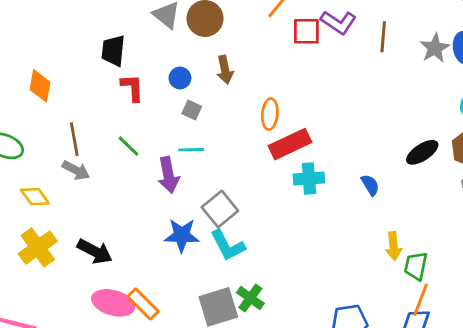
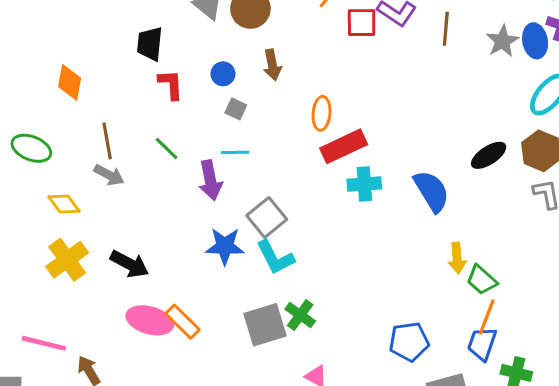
blue semicircle: (370, 185) -> (432, 191), size x1.8
green trapezoid: (416, 266) -> (482, 280), turned -60

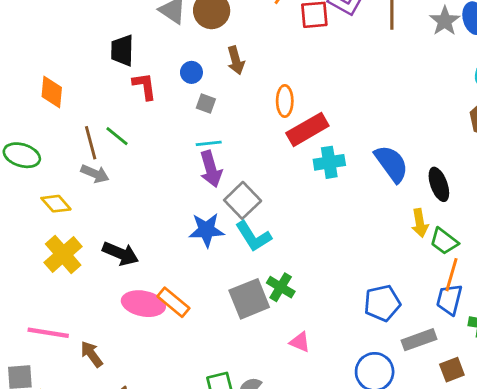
green line: (167, 148) -> (117, 136), moved
black ellipse: (489, 155) -> (439, 184), moved, turned -72
purple arrow: (210, 180) -> (211, 169), moved

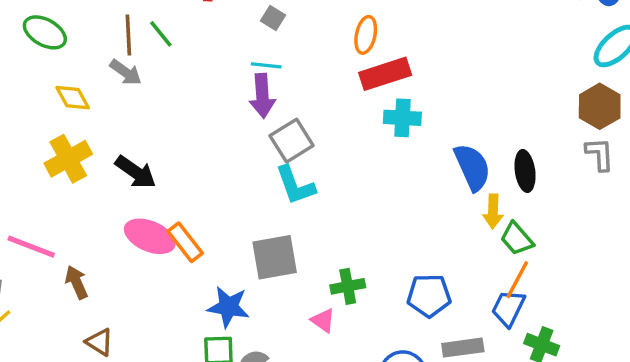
blue semicircle: (391, 164) -> (472, 167), moved
blue star: (206, 230) -> (228, 307), moved
green cross: (281, 287) -> (348, 286), moved, turned 36

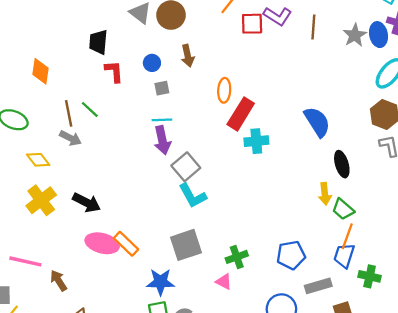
gray square: (273, 18) -> (162, 88), turned -35
red rectangle: (385, 74) -> (241, 114), turned -32
blue semicircle: (472, 167) -> (317, 122), moved

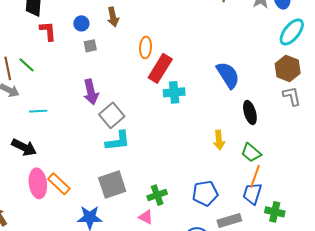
cyan line: (162, 120) -> (38, 111), moved
yellow arrow: (325, 194) -> (219, 140), moved
cyan L-shape: (193, 196) -> (118, 141), turned -68
pink ellipse: (102, 243) -> (38, 183), turned 68

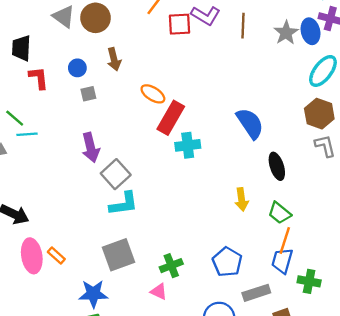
orange ellipse: (146, 48) -> (153, 94), turned -60
cyan line: (38, 111) -> (27, 134), moved
orange rectangle: (59, 184) -> (56, 256), size x0.7
blue pentagon: (205, 193) -> (227, 262), turned -30

